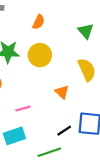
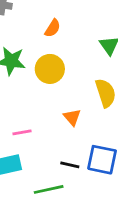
black line: (64, 131) -> (70, 165), turned 40

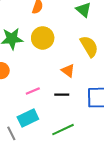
black line: (70, 165) -> (62, 95), moved

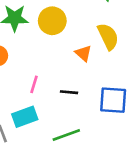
orange triangle: (68, 71) -> (83, 53), moved
pink line: (33, 91) -> (34, 84), turned -56

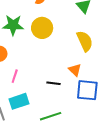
orange triangle: (83, 53) -> (75, 70), moved
pink line: (34, 84) -> (15, 76), moved

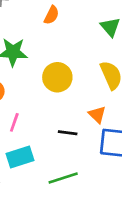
yellow circle: (42, 28) -> (57, 77), moved

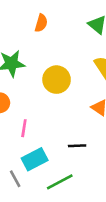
black line: (68, 133) -> (77, 146), moved
green line: (63, 178) -> (60, 182), moved

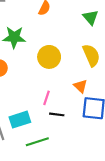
pink line: (24, 128) -> (47, 98), moved

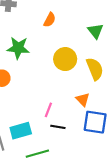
yellow circle: (49, 57) -> (65, 59), moved

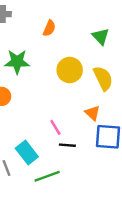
pink line: (48, 110) -> (55, 127), turned -48
cyan rectangle: (21, 131) -> (27, 152), turned 72

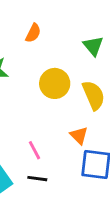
black line: (67, 145) -> (37, 179), moved

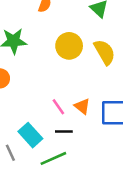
orange triangle: (79, 135) -> (82, 106), moved

